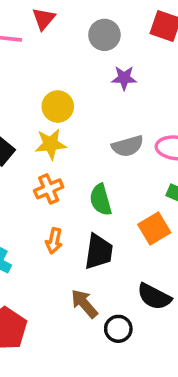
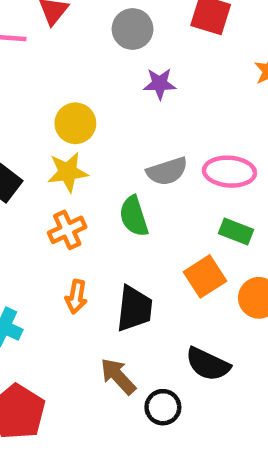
green semicircle: (101, 200) -> (134, 216), moved

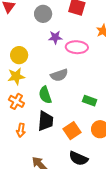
pink ellipse: (229, 172) -> (77, 47), moved
orange cross: (67, 230) -> (16, 101), turned -35
orange square: (205, 276) -> (72, 131), moved
black trapezoid: (134, 309) -> (45, 121), moved

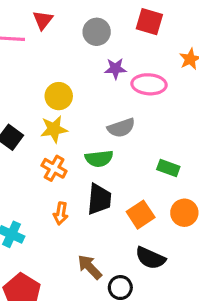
green semicircle: (45, 95) -> (99, 159), turned -78

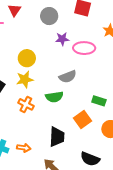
black trapezoid: (99, 199) -> (57, 137), moved
orange arrow: (61, 213) -> (24, 148), moved, turned -88
orange square: (141, 215) -> (82, 119), moved

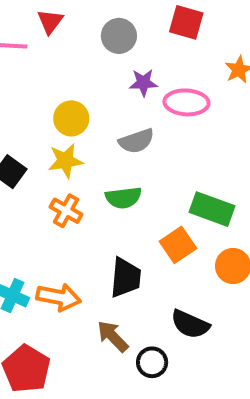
gray semicircle: (68, 77) -> (136, 141), moved
green rectangle: (99, 101) -> (212, 209), size x1.5
orange arrow: (24, 148) -> (59, 297), size x1.5

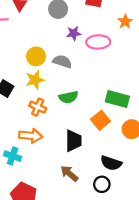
gray semicircle: (136, 141) -> (62, 62), moved, turned -138
orange arrow: (59, 297) -> (31, 136), moved
black circle: (152, 362) -> (102, 184), moved

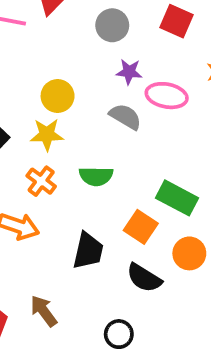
gray semicircle: (62, 62) -> (125, 117), moved
orange square: (100, 120) -> (141, 227), turned -30
black semicircle: (111, 163) -> (144, 278), moved
brown arrow: (69, 173) -> (44, 311), moved

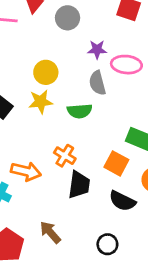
gray circle: (112, 25) -> (68, 18), moved
gray semicircle: (125, 117) -> (97, 83), turned -130
green semicircle: (96, 176) -> (80, 111), moved
orange cross: (41, 181) -> (65, 156), moved

